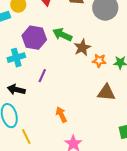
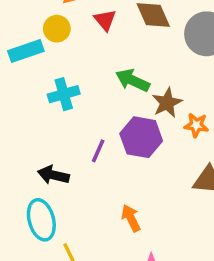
purple hexagon: (34, 38) -> (141, 137), moved
cyan cross: (16, 58) -> (64, 94), moved

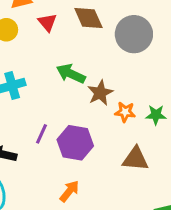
purple hexagon: (141, 137) -> (75, 143), moved
orange arrow: (131, 218) -> (69, 191), turned 65

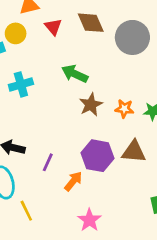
brown star: (100, 93) -> (91, 105), moved
purple line: (42, 134) -> (48, 162), moved
purple hexagon: (75, 143) -> (97, 156), moved

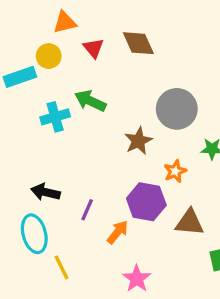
gray circle: (132, 37) -> (177, 109), moved
green arrow: (75, 74) -> (90, 101), moved
orange star: (124, 109) -> (175, 171), moved, turned -30
brown triangle: (134, 152) -> (190, 223), moved

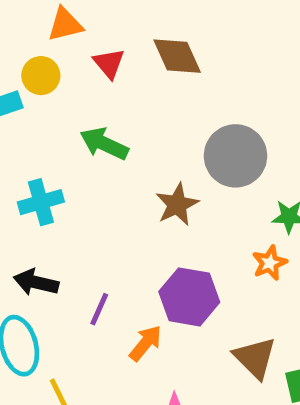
cyan cross: (55, 117) -> (41, 202), moved
orange star: (175, 171) -> (270, 263), moved
brown triangle: (190, 223) -> (255, 358), moved, turned 40

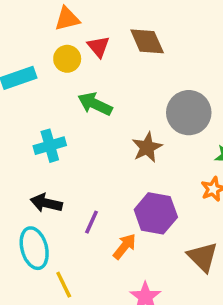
yellow circle: (41, 76) -> (67, 59), moved

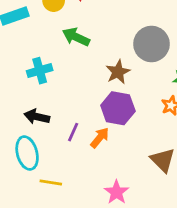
purple hexagon: (156, 213) -> (118, 108), moved
orange arrow: (124, 246) -> (100, 138), moved
yellow line: (64, 285) -> (51, 182), turned -55

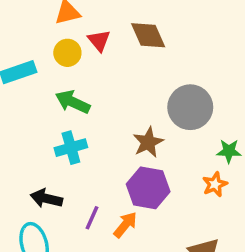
green arrow: (76, 37) -> (73, 102), moved
cyan cross: (40, 71) -> (71, 148), moved

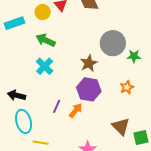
cyan cross: (71, 148) -> (45, 66), turned -30
green star: (229, 151) -> (134, 56), moved
black arrow: (46, 198) -> (17, 95), moved

